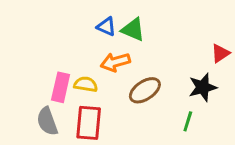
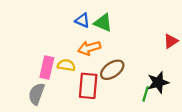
black star: (203, 87) -> (158, 82), moved
gray semicircle: (47, 121) -> (36, 94), turned 40
red rectangle: (89, 123) -> (88, 86), moved

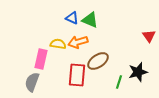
red triangle: (171, 41) -> (149, 36), turned -32
yellow semicircle: (66, 65) -> (58, 44), moved
green line: (146, 94) -> (119, 82), moved

